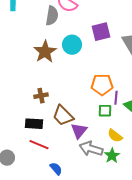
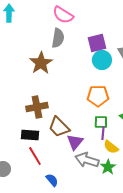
gray semicircle: (52, 16) -> (58, 38), moved
cyan circle: (72, 45) -> (102, 60), moved
brown cross: (41, 96) -> (37, 107), size x1.5
purple line: (116, 98) -> (103, 133), moved
red line: (39, 145) -> (35, 156), turned 36

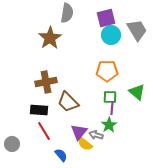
purple triangle: (75, 142) -> (79, 132), moved
yellow semicircle: (111, 147) -> (85, 144), moved
gray arrow: (87, 160) -> (96, 135), size x0.6
green star: (108, 167) -> (109, 125), moved

